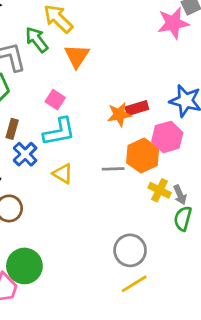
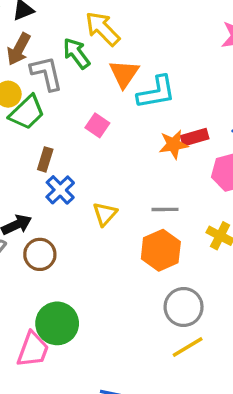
cyan L-shape: (59, 132) -> (156, 92), moved
orange hexagon: (143, 155) -> (161, 250), moved
yellow triangle: (63, 174) -> (105, 214), turned 40

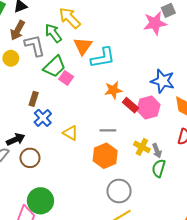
green trapezoid: (27, 112) -> (55, 67), moved
red rectangle: (195, 137) -> (130, 105), moved, turned 56
yellow triangle: (105, 214) -> (70, 133), turned -42

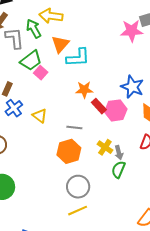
yellow arrow: (70, 18) -> (51, 16), turned -45
yellow triangle: (70, 133) -> (40, 116), moved

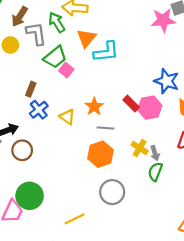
orange star: (84, 90) -> (94, 106), moved, turned -30
yellow line: (78, 211) -> (75, 219), moved

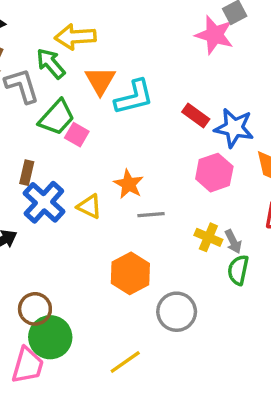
pink star: (163, 20) -> (214, 35), turned 30
red rectangle: (131, 104) -> (196, 116), moved
blue cross: (39, 110) -> (44, 202), size x1.4
brown circle: (22, 150) -> (35, 309), moved
orange hexagon: (101, 154) -> (130, 273), moved

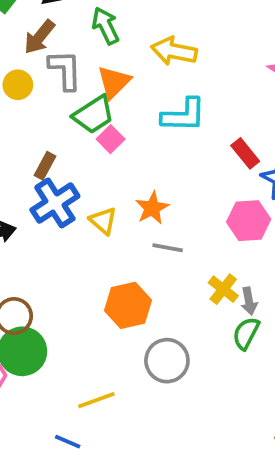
yellow arrow: (75, 37) -> (174, 51), moved
green arrow: (51, 63) -> (106, 26), moved
orange triangle: (100, 81) -> (114, 82), moved

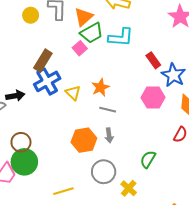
green trapezoid: (94, 115) -> (92, 33), moved
brown rectangle: (45, 166) -> (43, 61), size x1.5
yellow cross: (223, 289) -> (129, 188), moved
gray arrow: (249, 301) -> (109, 135), moved

